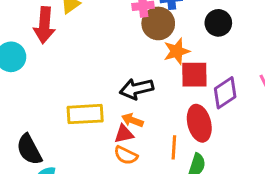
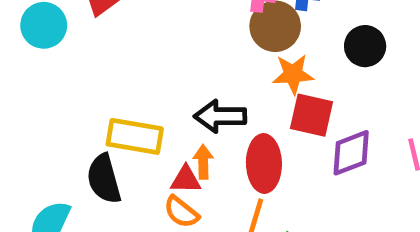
orange arrow: (132, 120) -> (203, 162), turned 55
red ellipse: (199, 123) -> (264, 163), moved
black semicircle: (29, 150) -> (104, 179), moved

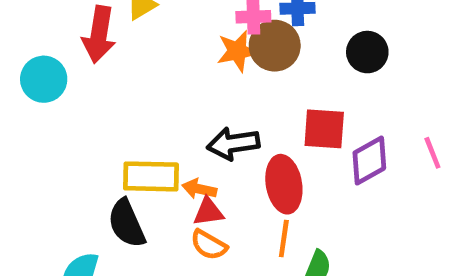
orange star: (293, 74) -> (237, 51), moved
orange arrow: (203, 162) -> (199, 189), moved, turned -68

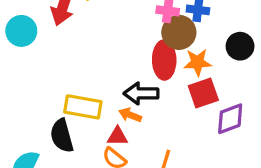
orange star: (237, 51) -> (197, 62), moved
red square: (324, 129) -> (203, 93), turned -32
red ellipse: (284, 184) -> (164, 60), moved
orange arrow: (199, 189) -> (130, 115), moved

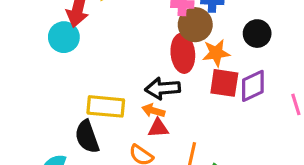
cyan circle: (21, 31) -> (64, 37), moved
red square: (203, 93) -> (224, 83), turned 32
purple diamond: (230, 119) -> (253, 86), moved
red triangle: (117, 136) -> (158, 128), moved

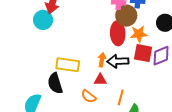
black arrow: (163, 88) -> (118, 61), moved
orange arrow: (153, 111) -> (102, 60), moved, turned 80

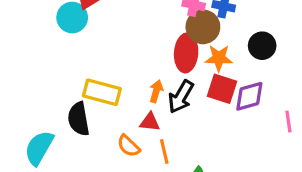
black arrow: (118, 61) -> (181, 97), turned -65
orange line: (121, 97) -> (164, 151), moved, turned -35

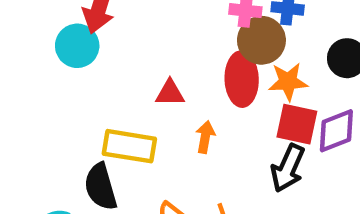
black arrow: (181, 97) -> (288, 168), moved
red triangle: (150, 122) -> (170, 93), moved

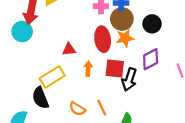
brown circle: (261, 40) -> (122, 19), moved
red square: (297, 124) -> (115, 68), moved
yellow rectangle: (129, 146) -> (52, 77), turned -35

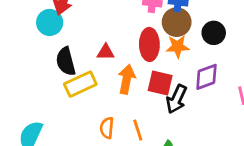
orange arrow: (88, 69) -> (127, 79), size x1.5
black semicircle: (40, 98) -> (66, 61), moved
orange semicircle: (77, 109) -> (107, 128), turned 56

